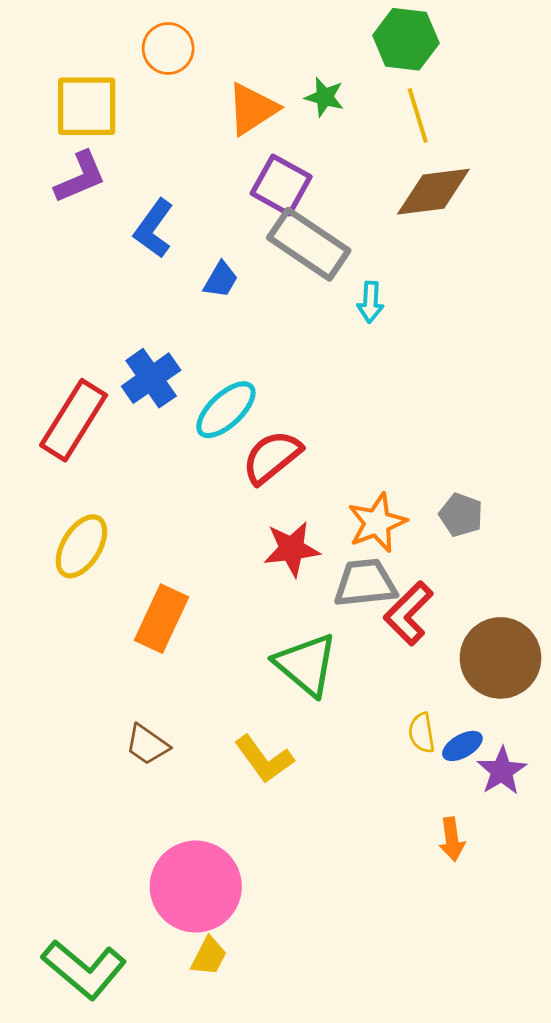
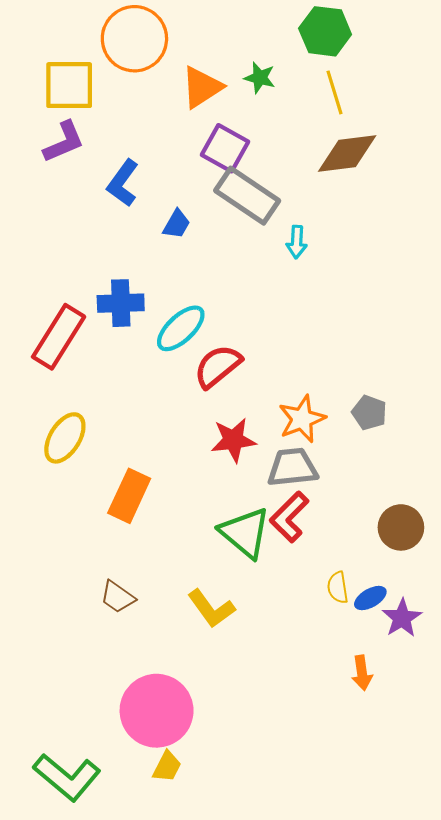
orange circle: (168, 48) -> (134, 39), size x1.6
blue cross: (151, 378) -> (121, 303), turned 33
red L-shape: (409, 613) -> (289, 517), moved
brown circle: (500, 658) -> (401, 527), size x0.7

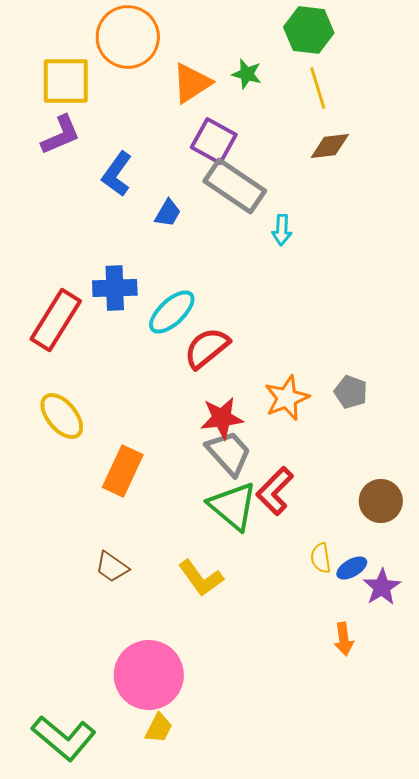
brown diamond: (347, 154) -> (330, 146), size x0.7
yellow ellipse: (65, 438) -> (62, 416), turned -72
gray trapezoid: (292, 467) -> (229, 453), moved, turned 54

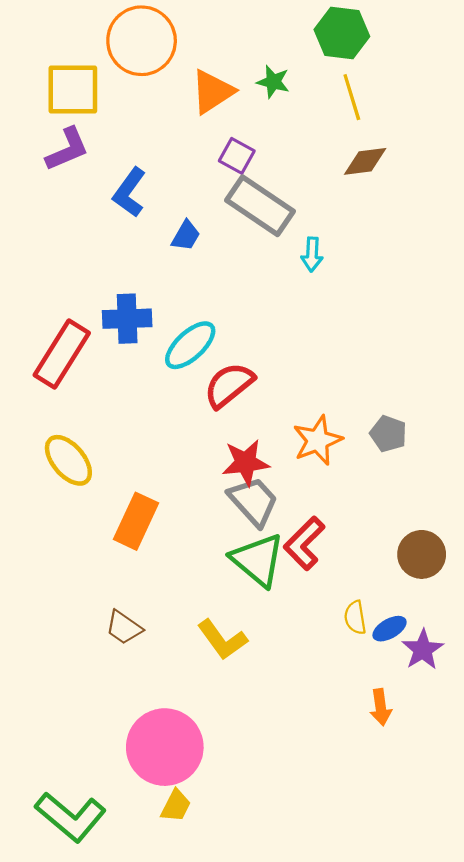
purple square: (214, 141) -> (237, 156), size x0.7

